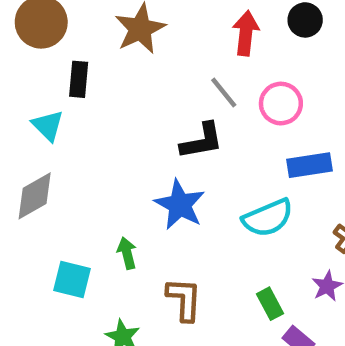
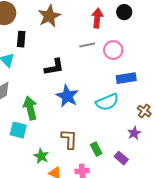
gray line: (224, 93) -> (87, 45), turned -63
black L-shape: (202, 141) -> (54, 67), moved
green arrow: (127, 253) -> (30, 108), moved, size x1.6
green rectangle: (270, 304) -> (96, 149), moved

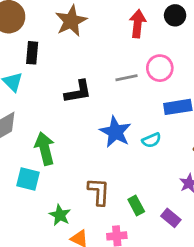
gray line: (87, 45) -> (126, 78), moved
blue star: (67, 96) -> (115, 132), moved
cyan semicircle: (107, 102) -> (151, 140), size x0.6

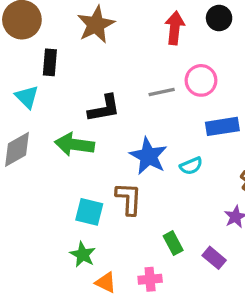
green arrow: (45, 149) -> (75, 145), moved, turned -68
cyan square: (28, 179) -> (89, 212), moved
brown L-shape: (99, 192) -> (129, 199), moved

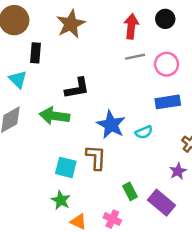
pink circle: (201, 80) -> (167, 64), moved
gray line: (162, 92) -> (135, 57), moved
purple rectangle: (214, 258) -> (161, 203), size x1.5
pink cross: (150, 279) -> (112, 219), turned 30

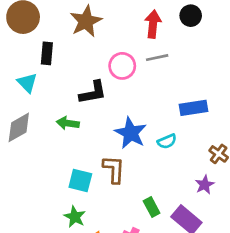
pink circle: (167, 64) -> (122, 66), moved
green arrow: (54, 116) -> (68, 123), size x0.7

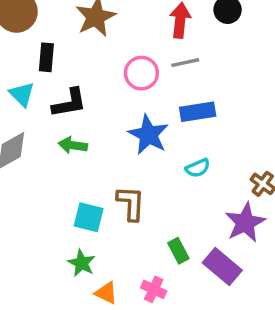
black L-shape: (93, 92) -> (69, 103), moved
blue rectangle: (193, 108) -> (198, 112), moved
blue star: (131, 133) -> (148, 135), moved
purple star: (205, 185) -> (245, 223), size x1.6

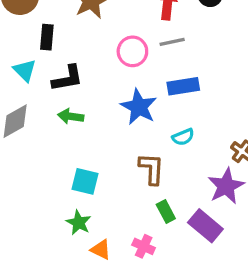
brown L-shape: (131, 203) -> (152, 169), moved

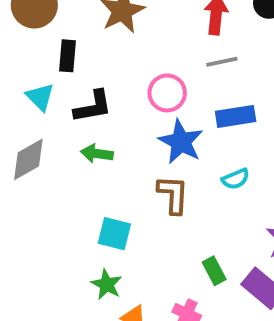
pink circle: (132, 51) -> (167, 93), moved
brown L-shape: (152, 169) -> (173, 195), moved

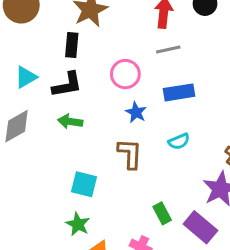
black rectangle: (68, 56) -> (72, 45), moved
cyan triangle: (40, 97) -> (26, 77), turned 45
blue star: (181, 142) -> (136, 112), size x0.6

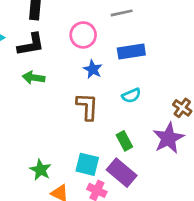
cyan square: (84, 184) -> (87, 164), moved
green rectangle: (162, 213) -> (124, 141), moved
purple rectangle: (200, 227) -> (122, 173), moved

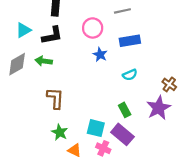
green arrow: (34, 78) -> (44, 61), moved
brown L-shape: (87, 107) -> (55, 98), moved

